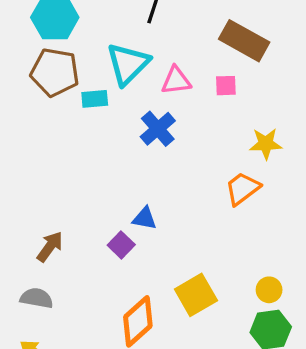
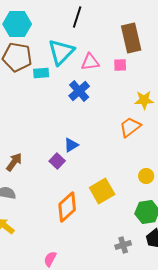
brown rectangle: (244, 41) -> (131, 38), turned 48
blue triangle: (144, 218) -> (71, 145), turned -42
yellow circle: (269, 290) -> (146, 176), moved

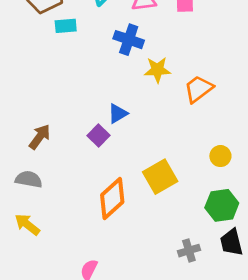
cyan rectangle: (41, 73) -> (66, 26), moved
blue cross: (79, 91) -> (129, 40), turned -30
yellow star: (144, 100) -> (157, 70), moved

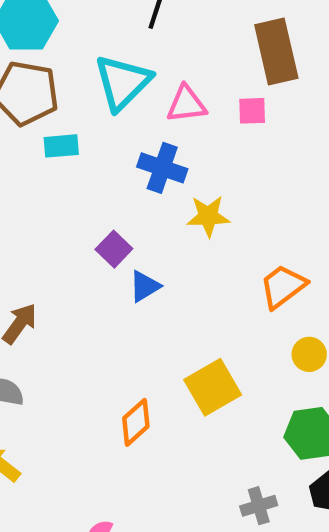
orange trapezoid: (199, 89) -> (283, 286), moved
purple square: (99, 135) -> (114, 249), moved
orange diamond: (112, 198) -> (136, 422), size x0.7

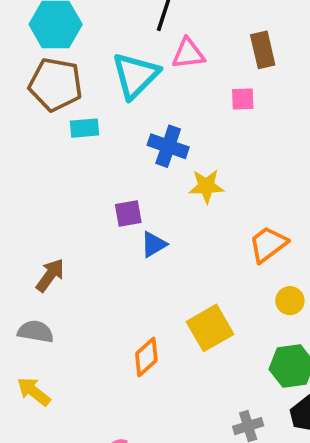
brown rectangle: (276, 52) -> (263, 50), size x0.7
pink triangle: (186, 104) -> (188, 54), moved
purple square: (114, 249) -> (128, 213), turned 36

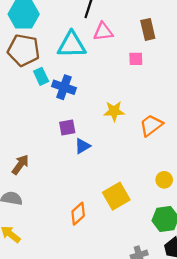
cyan triangle: (135, 75) -> (72, 45), turned 44
cyan rectangle: (85, 128) -> (41, 76), turned 70
blue cross: (168, 146) -> (64, 87), moved
orange trapezoid: (268, 244) -> (151, 125), moved

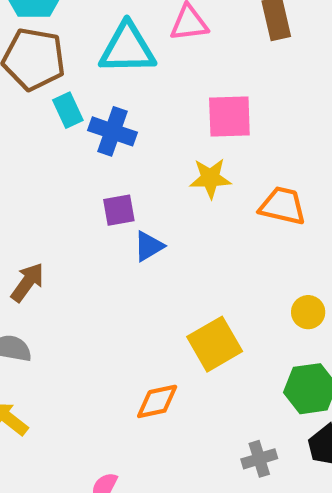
pink square: (136, 59) -> (229, 117), moved, size x1.6
orange trapezoid: (151, 125) -> (283, 206), turned 50
orange diamond: (78, 214) -> (157, 401), moved, turned 30

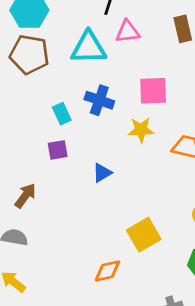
cyan rectangle: (68, 110) -> (62, 114), moved
blue cross: (113, 131) -> (99, 100), moved
purple square: (119, 210) -> (58, 150), moved

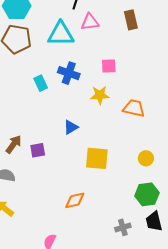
pink square: (153, 91) -> (109, 66), size x0.7
purple square: (58, 150) -> (38, 150), moved
yellow square: (144, 235) -> (97, 158), moved, turned 35

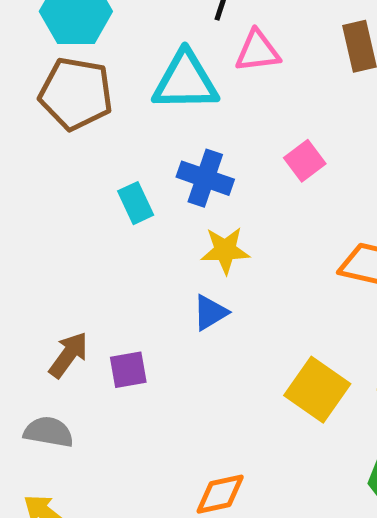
pink square: (109, 66) -> (305, 161), turned -35
yellow star: (100, 95) -> (225, 250), moved
yellow square: (97, 158) -> (317, 390), moved, turned 30

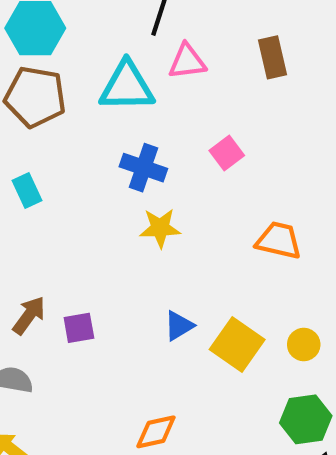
cyan rectangle: (136, 203) -> (27, 190), moved
blue triangle: (210, 312) -> (179, 326), moved

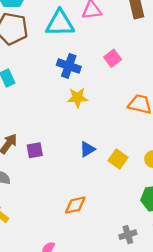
yellow square: (237, 344) -> (118, 159), size x0.7

